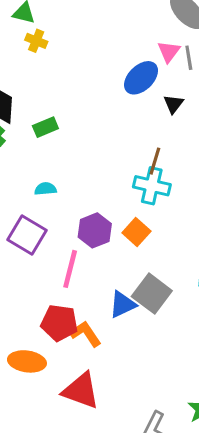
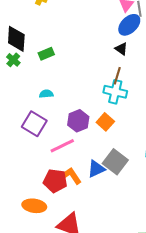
blue ellipse: (141, 78) -> (129, 25), moved
black triangle: (173, 104) -> (121, 49), moved, turned -32
pink line: (70, 269) -> (62, 146), turned 50
orange L-shape: (86, 334) -> (71, 176), moved

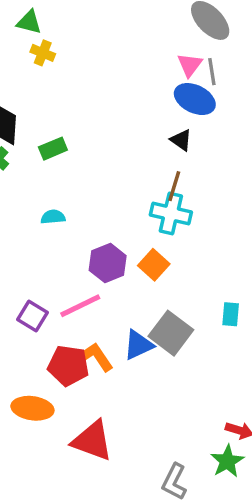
blue ellipse: (129, 25) -> (195, 99), turned 70
purple square: (34, 124) -> (32, 316), moved, size x0.7

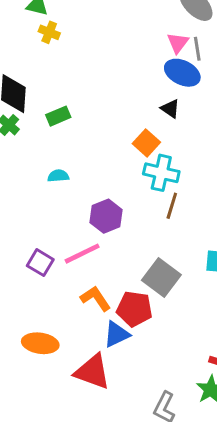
brown line: (174, 186) -> (172, 206), moved
orange square: (154, 265) -> (146, 143), moved
blue triangle: (138, 345) -> (116, 334), moved
red pentagon: (68, 366) -> (134, 309), moved

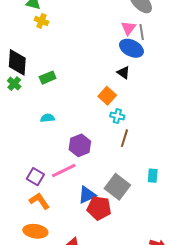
cyan cross: (161, 173) -> (117, 116), size x0.6
orange L-shape: (96, 298) -> (39, 201), moved
blue triangle: (116, 334) -> (87, 195), moved

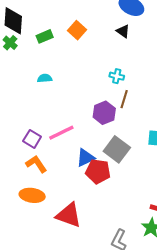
orange square: (107, 96) -> (77, 30), moved
purple hexagon: (80, 145) -> (104, 113), moved

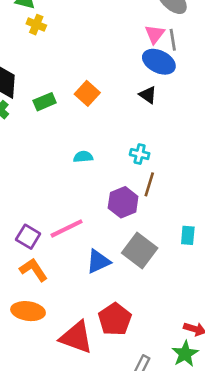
cyan semicircle: (45, 78) -> (83, 157), moved
red pentagon: (98, 171) -> (115, 319), moved, turned 30

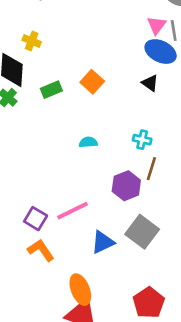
yellow cross: (36, 25) -> (32, 41), moved
orange ellipse: (28, 311) -> (80, 290), moved, turned 60
red pentagon: (115, 319) -> (149, 303), moved

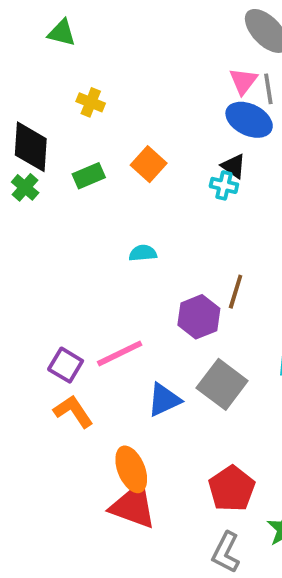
yellow cross: (32, 41) -> (91, 102), moved
cyan cross: (142, 140) -> (224, 185), moved

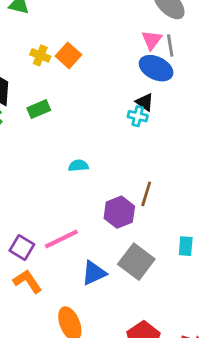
orange square: (149, 164) -> (68, 55), moved

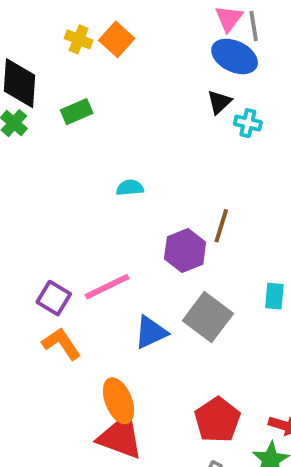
black triangle: (145, 102) -> (219, 102), turned 42
cyan cross: (138, 116) -> (248, 123), moved

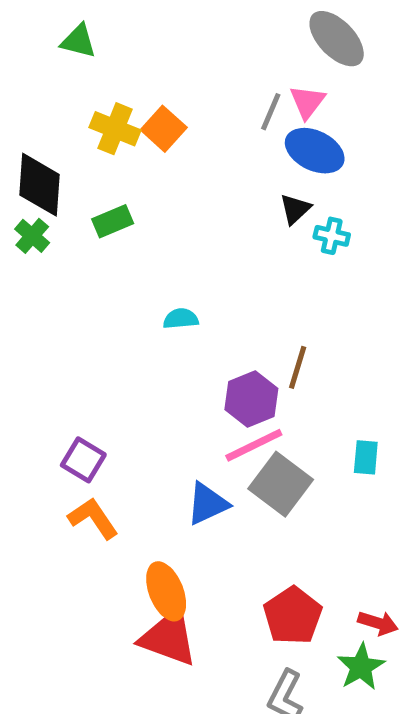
gray line: (254, 26) -> (271, 112), moved, turned 32
yellow cross: (79, 39) -> (115, 129), size x1.4
pink line: (107, 287) -> (254, 445), moved

